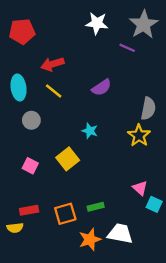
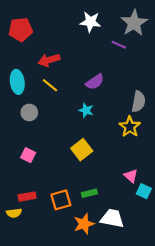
cyan star: (90, 131) -> (86, 110), moved
yellow square: (68, 159) -> (82, 150), moved

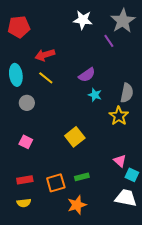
purple line: (119, 45) -> (109, 41), turned 32
cyan star: (86, 110) -> (95, 95), moved
yellow semicircle: (14, 213) -> (24, 203), moved
white trapezoid: (112, 218) -> (126, 198), moved

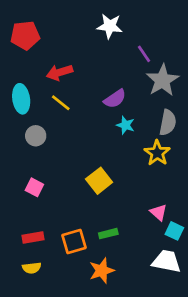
gray star: (123, 21) -> (162, 80), moved

